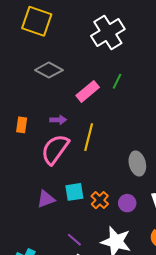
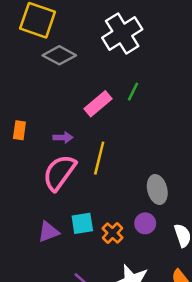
gray diamond: (49, 70) -> (59, 55), moved
orange rectangle: (22, 125) -> (19, 130), moved
purple circle: (127, 203) -> (145, 223), moved

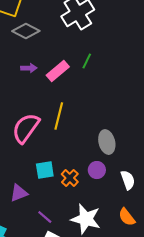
purple arrow: (63, 138) -> (29, 68), moved
purple triangle: (48, 232) -> (19, 193), moved

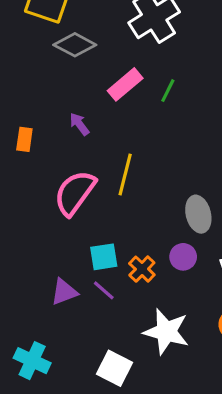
purple arrow: (29, 68) -> (79, 124), moved, turned -126
pink rectangle: (58, 71) -> (125, 84), moved
purple line: (45, 217) -> (104, 290), moved

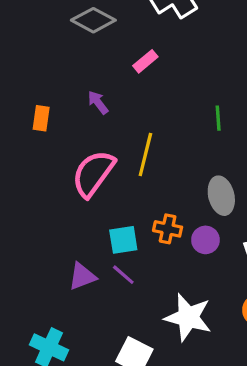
pink rectangle: (125, 84) -> (145, 61), size x0.7
green line: (168, 91) -> (218, 118), moved, turned -30
orange cross: (142, 269) -> (168, 229), moved, turned -32

